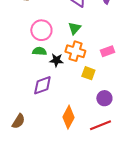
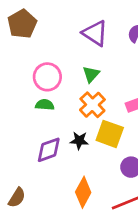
orange cross: (75, 51) -> (92, 105), turned 30
black star: (56, 60) -> (79, 141), moved
yellow square: (88, 73) -> (110, 134), size x1.5

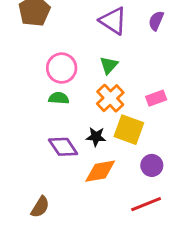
purple diamond: (49, 150) -> (63, 147), turned 76
orange diamond: (83, 192) -> (100, 171), moved, turned 52
brown semicircle: (17, 198) -> (40, 207), moved

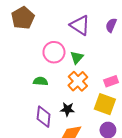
pink circle: (62, 68) -> (54, 52), moved
yellow square: (129, 130) -> (105, 104), moved
purple diamond: (63, 147) -> (44, 117), turned 40

